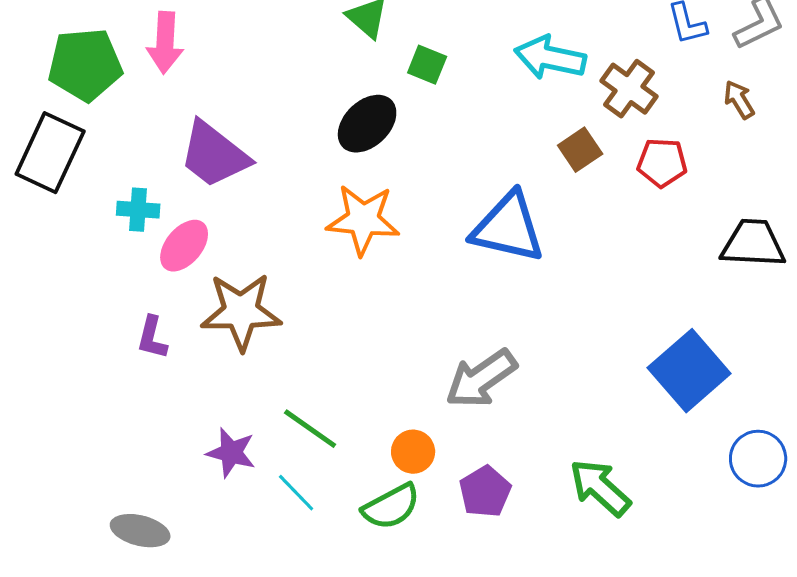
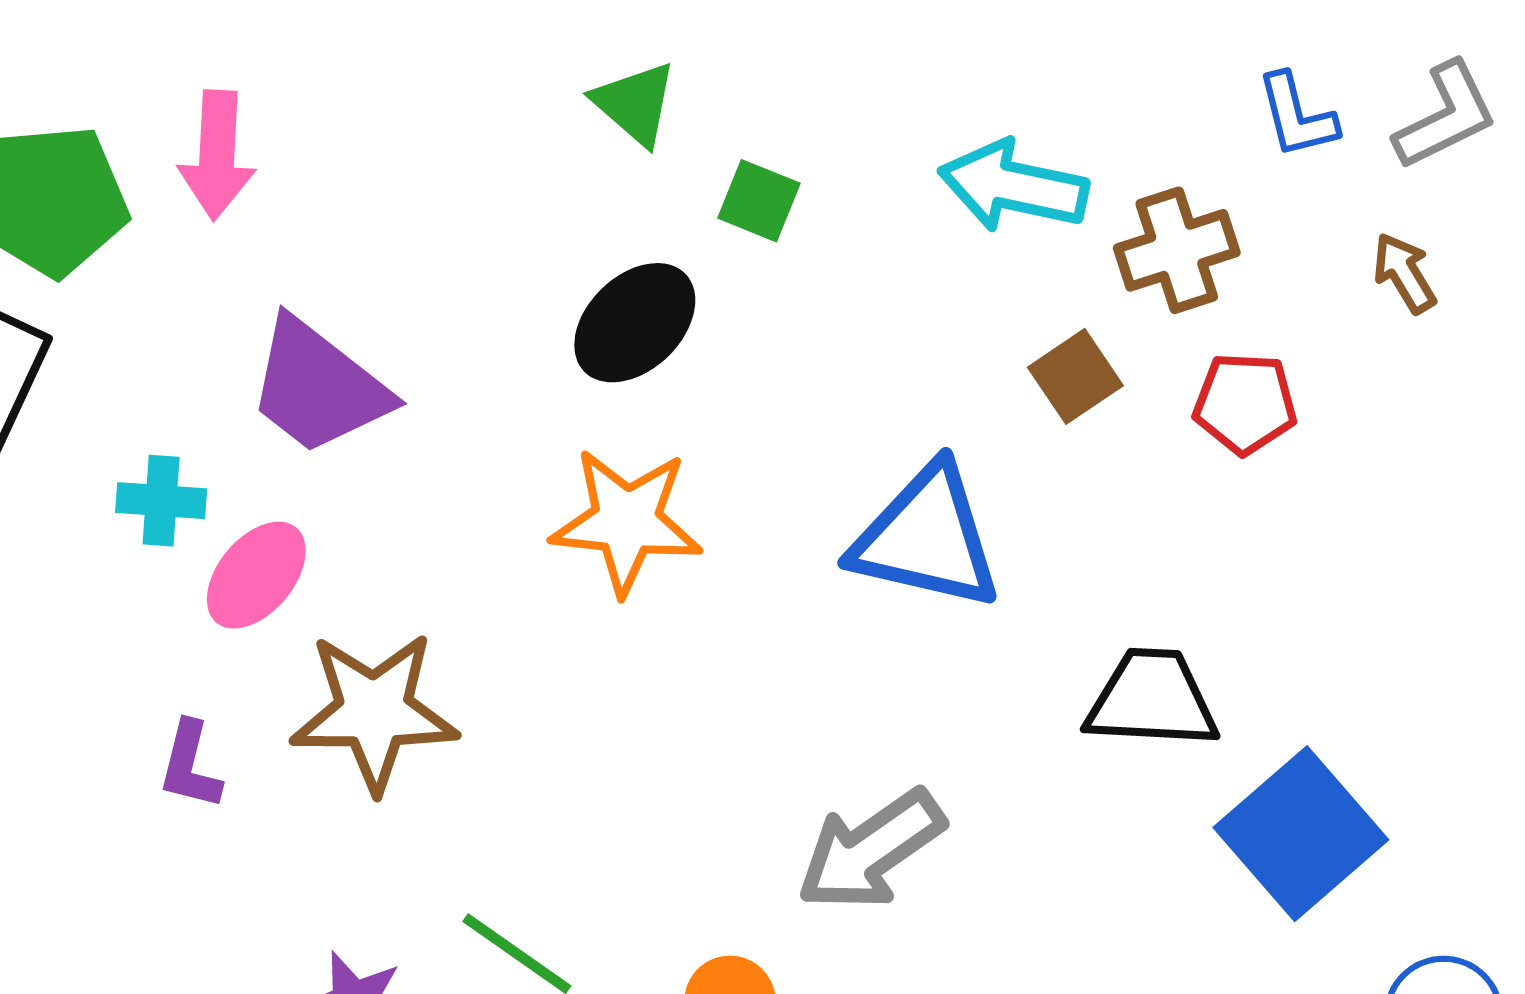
brown cross: (629, 89) -> (1177, 250), turned 36
black trapezoid: (753, 244) -> (1152, 699), moved

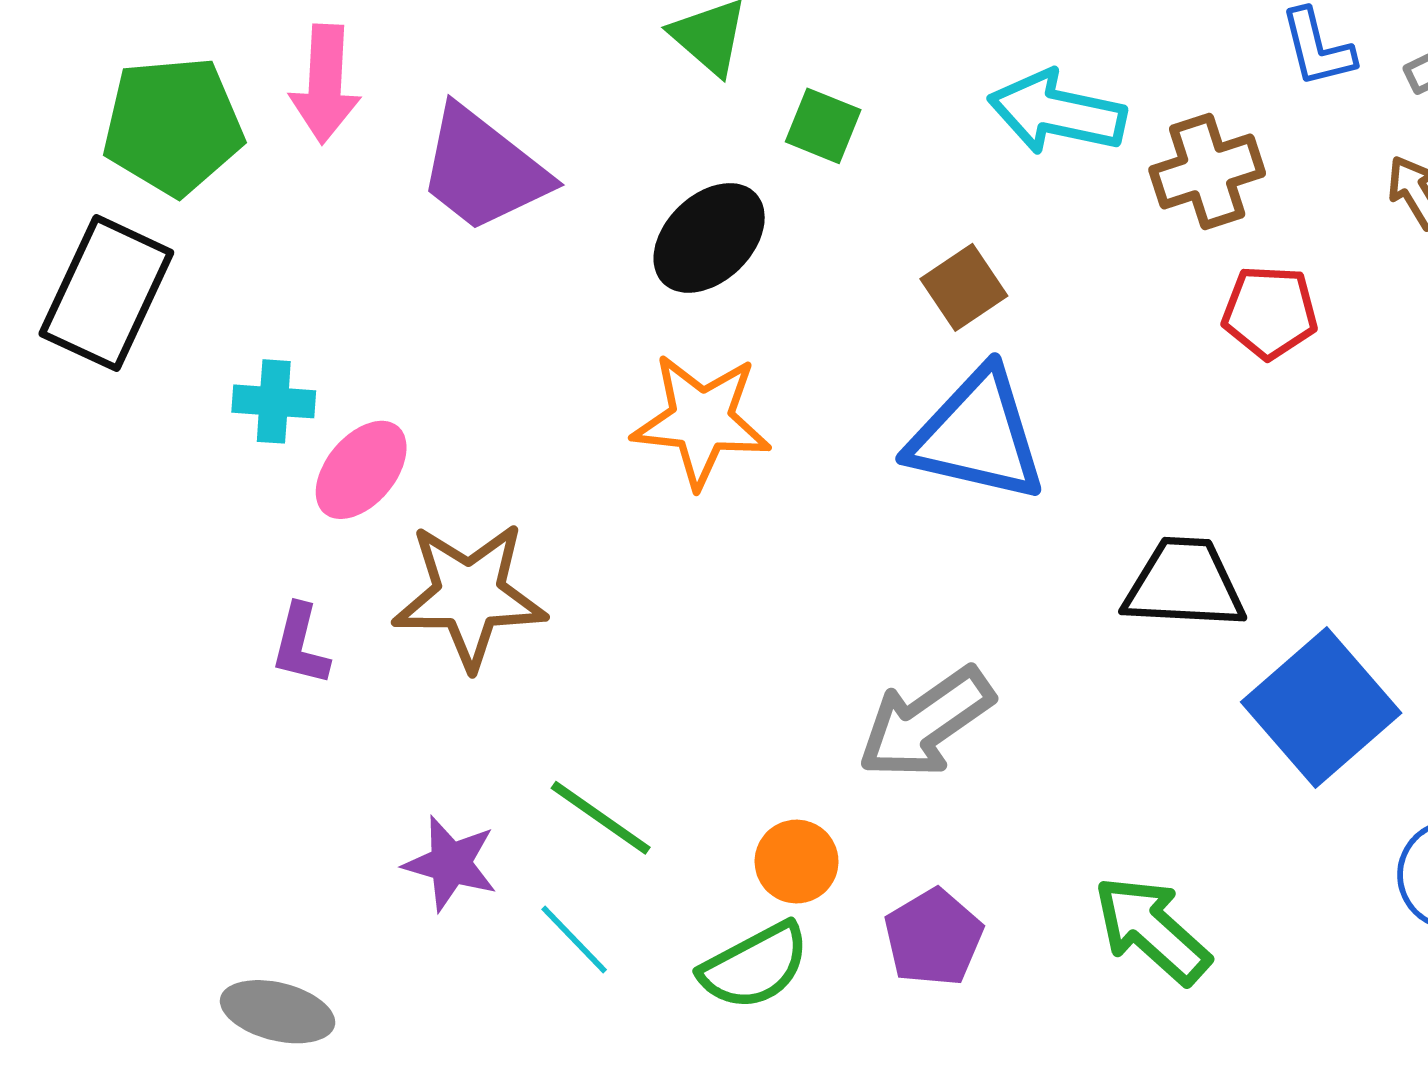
brown square: (1075, 376) -> (964, 287), moved
purple trapezoid: (318, 387) -> (483, 170), moved

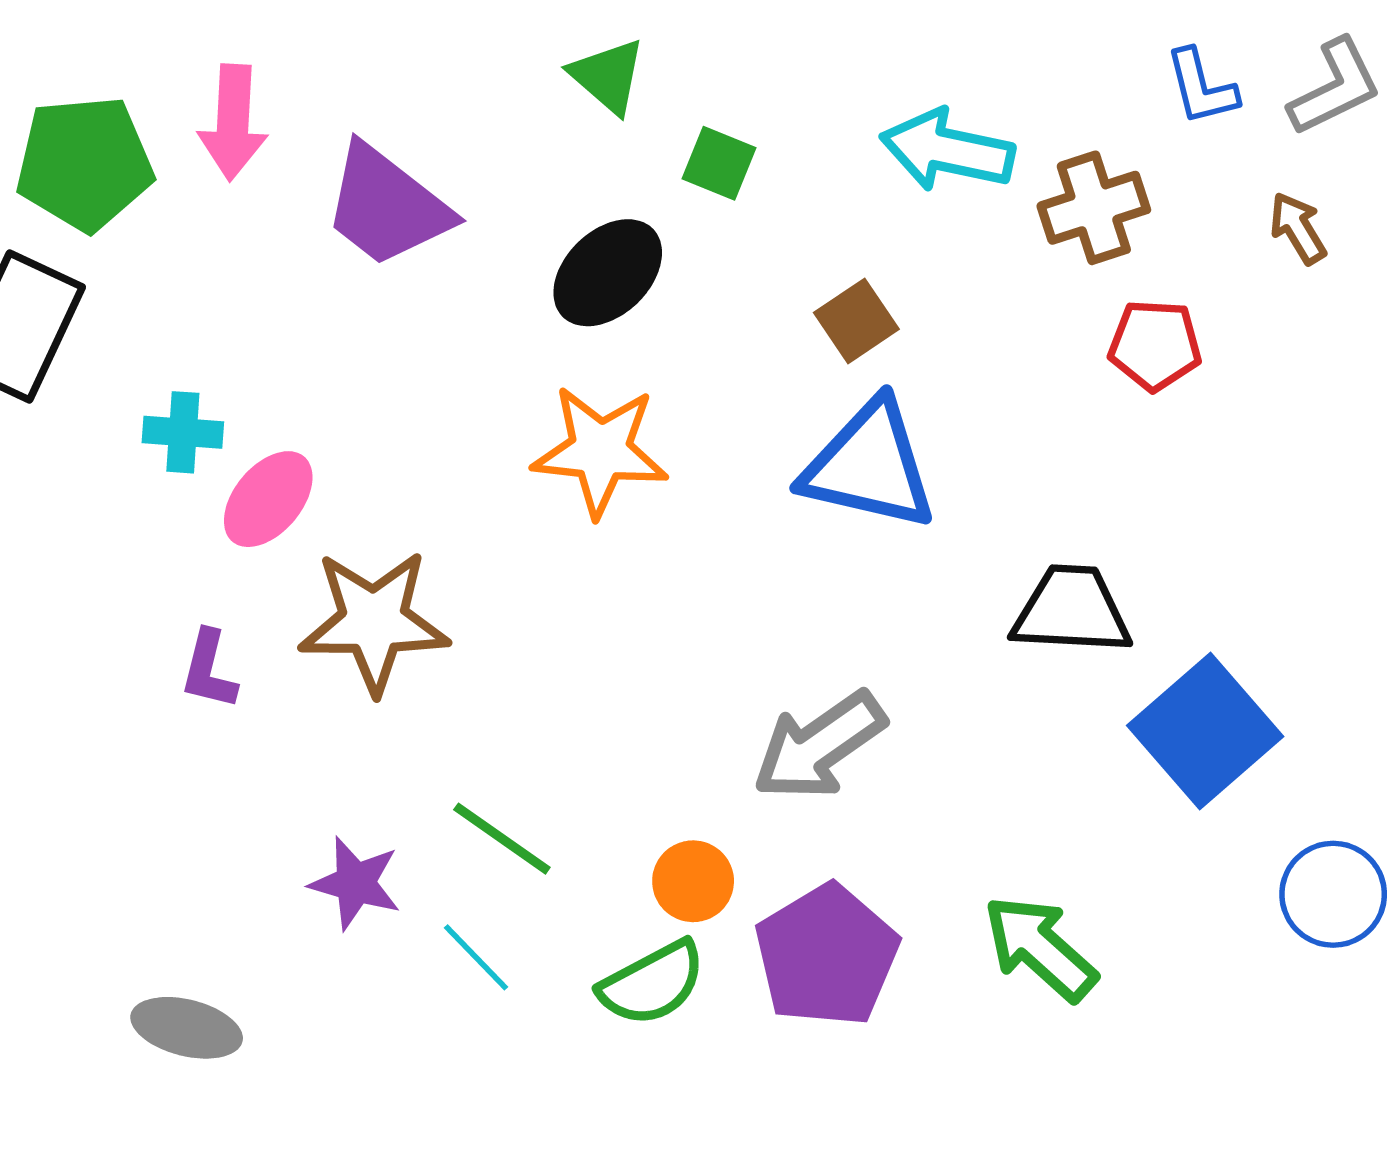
purple pentagon: (933, 938) -> (827, 955), size x1.5

